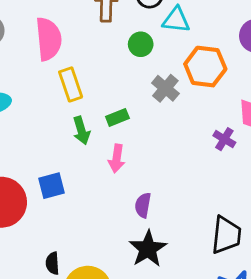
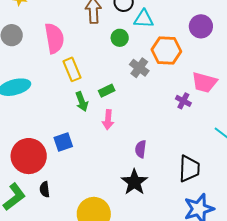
purple semicircle: (143, 205) -> (141, 149), moved
black semicircle: (52, 263) -> (45, 189), moved

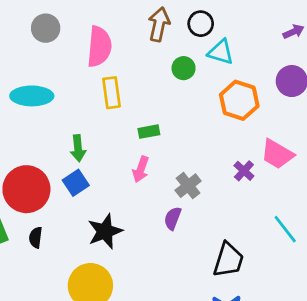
gray cross: (139, 68) -> (188, 186), moved
green arrow: (82, 102) -> (78, 148), moved
blue square: (63, 142) -> (76, 183), turned -30
black star: (134, 182) -> (105, 231), moved

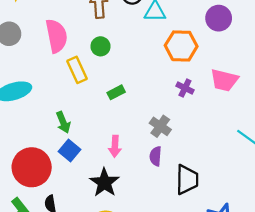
green circle: (184, 68) -> (101, 46), moved
pink arrow: (141, 169) -> (115, 146), moved
purple cross: (244, 171) -> (185, 88), moved
black trapezoid: (228, 260) -> (187, 180), moved

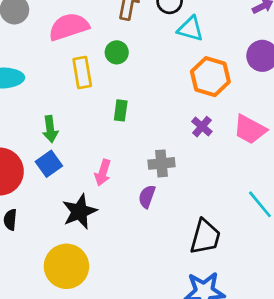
pink semicircle: (56, 36) -> (69, 27), turned -112
green rectangle: (116, 92) -> (121, 110), turned -70
gray cross: (160, 126) -> (161, 163), turned 35
black trapezoid: (187, 180) -> (205, 237), moved

